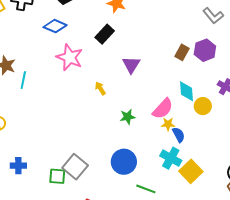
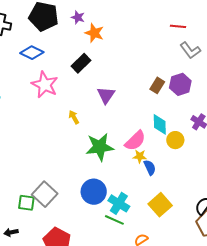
green star: (128, 117) -> (100, 147), size x1.8
cyan cross: (171, 158) -> (119, 203), moved

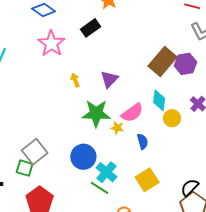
brown rectangle: (157, 85) -> (163, 62), size x1.8
purple triangle: (106, 95) -> (109, 79), moved
yellow star: (140, 156) -> (117, 128), moved
green square: (26, 203) -> (25, 168), moved

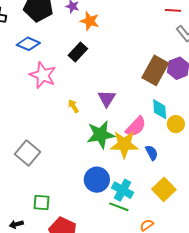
yellow star: (117, 128) -> (124, 144), size x2.0
gray square: (35, 152) -> (27, 153), moved

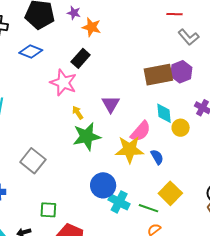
brown rectangle: (155, 70) -> (158, 75), turned 52
pink star: (43, 75) -> (63, 83), moved
green star: (101, 135) -> (87, 136), moved
cyan cross: (123, 190) -> (119, 202), moved
green line: (119, 207) -> (149, 208), moved

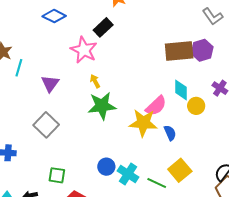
purple triangle: (111, 104) -> (50, 84), moved
blue circle: (103, 185) -> (106, 167), moved, size x0.7

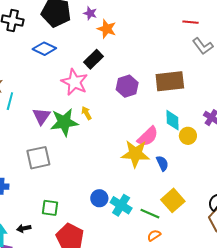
purple hexagon: (202, 50) -> (127, 86), moved
green star: (102, 106) -> (64, 122), moved
gray square: (46, 125) -> (38, 158), turned 35

